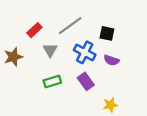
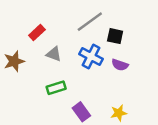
gray line: (70, 26) -> (90, 22), moved
gray triangle: (50, 50) -> (54, 54), turned -40
purple rectangle: (86, 81) -> (81, 112), moved

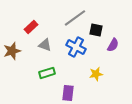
purple semicircle: (120, 65) -> (113, 45), moved, turned -80
purple rectangle: (81, 112) -> (68, 93), turned 42
yellow star: (119, 113) -> (96, 74), moved

